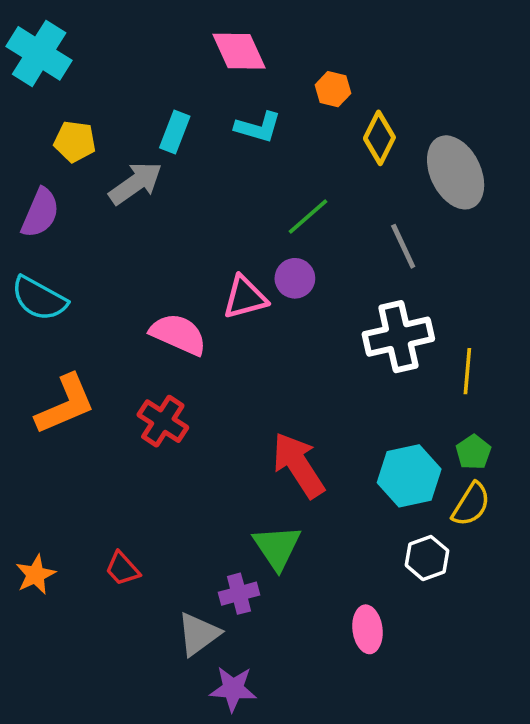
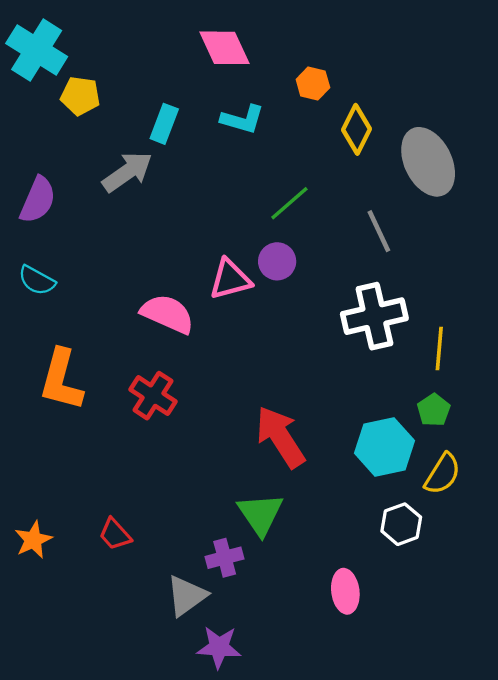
yellow pentagon: (75, 141) -> (80, 96), moved
cyan semicircle: (39, 299) -> (37, 280), size x0.7
orange L-shape: (65, 404) -> (61, 380), turned 128
green pentagon: (473, 452) -> (434, 410), moved

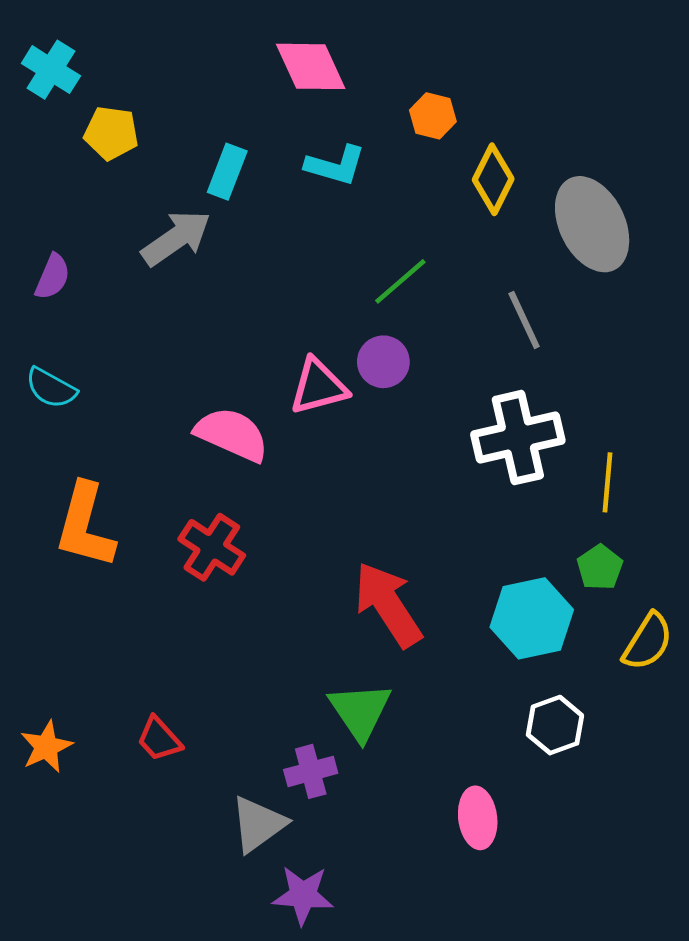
cyan cross: (37, 50) -> (51, 70), size x0.7
purple semicircle: (38, 200) -> (53, 277), size x0.7
yellow semicircle: (443, 474) -> (648, 642), moved

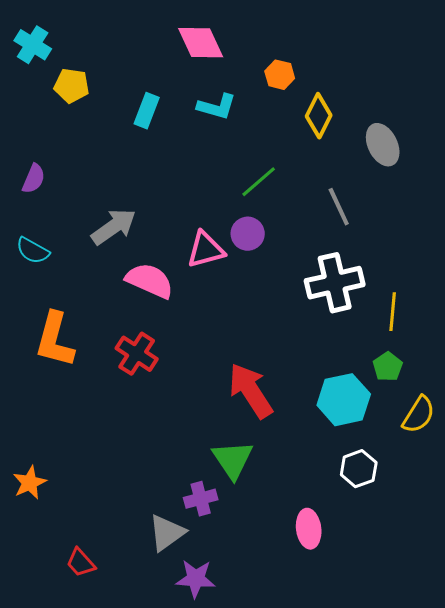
gray ellipse: (592, 224) -> (383, 145), size x0.7
gray arrow: (176, 238) -> (114, 227), moved
red trapezoid: (159, 739) -> (81, 563), moved

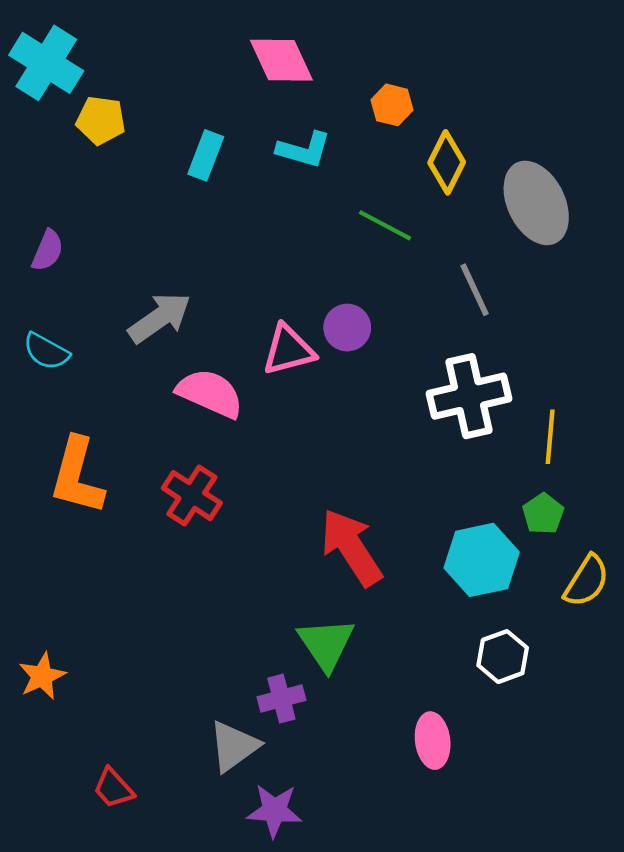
cyan cross: (33, 45) -> (46, 63), size x1.4
gray ellipse: (383, 145) -> (536, 203), size x1.4
green line: (259, 182) -> (385, 225), moved, turned 69

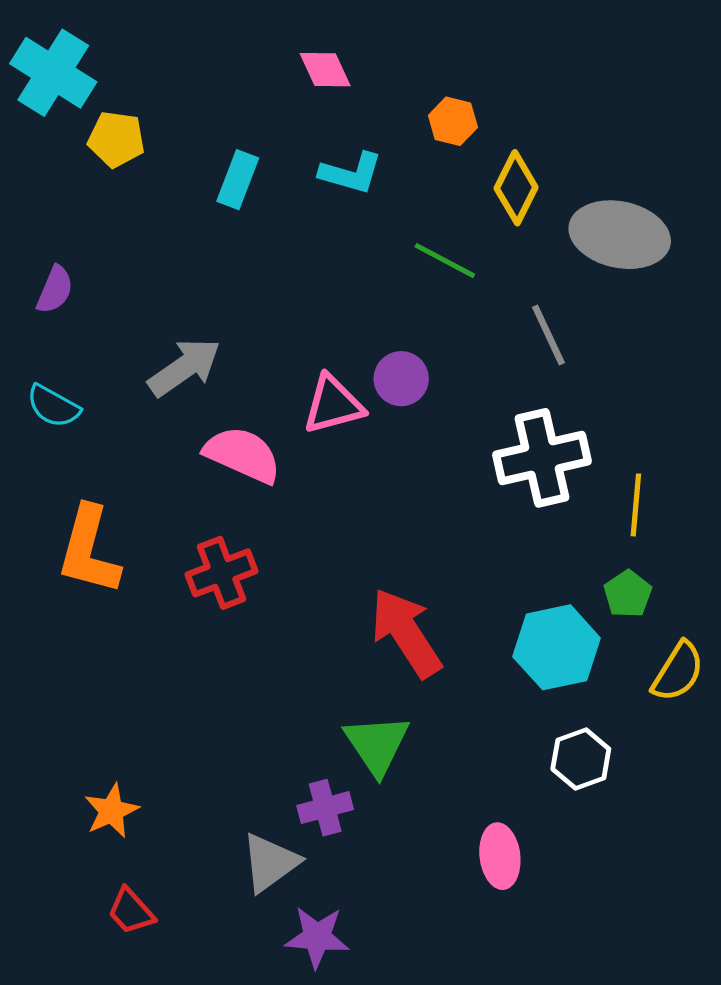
pink diamond: (281, 60) -> (325, 70), size x0.7
gray ellipse: (536, 203) -> (620, 235), turned -52
red cross: (192, 496) -> (222, 573), turned 36
orange star: (42, 676) -> (111, 811), moved

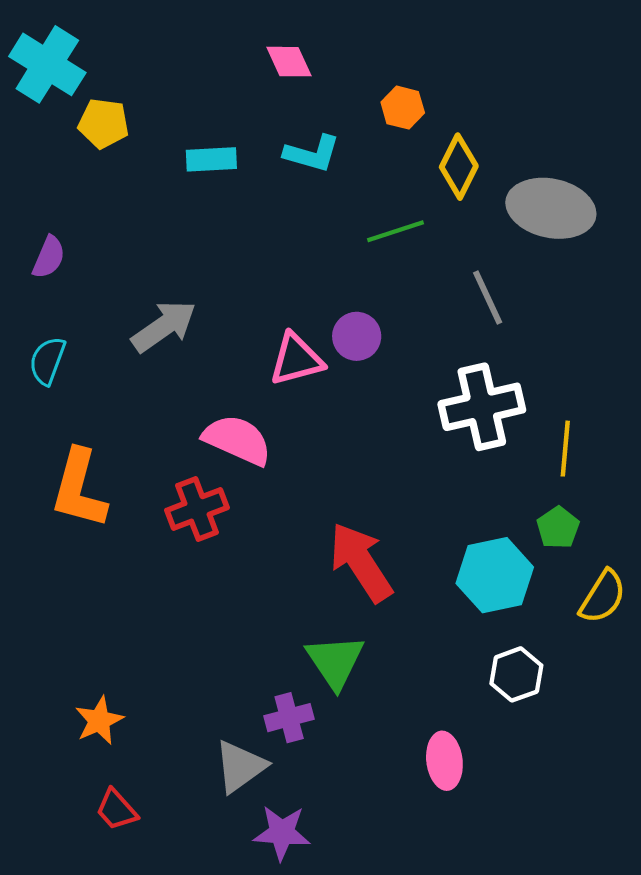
cyan rectangle: (238, 180) -> (211, 159), turned 66
green line: (445, 261) -> (396, 231), turned -46
cyan semicircle: (53, 406) -> (47, 361), turned 81
pink semicircle: (243, 455) -> (237, 440), moved

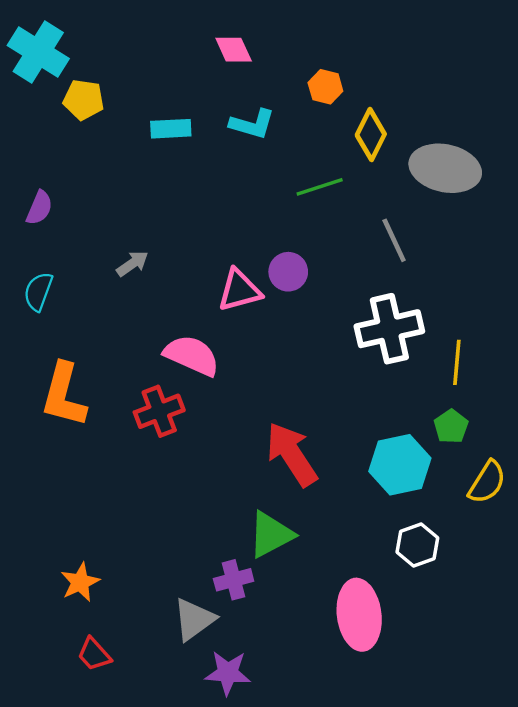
gray arrow: (164, 326) -> (132, 264), size x0.6
green triangle: (335, 661) -> (271, 534), turned 36
pink ellipse: (444, 761) -> (359, 615), size x1.5

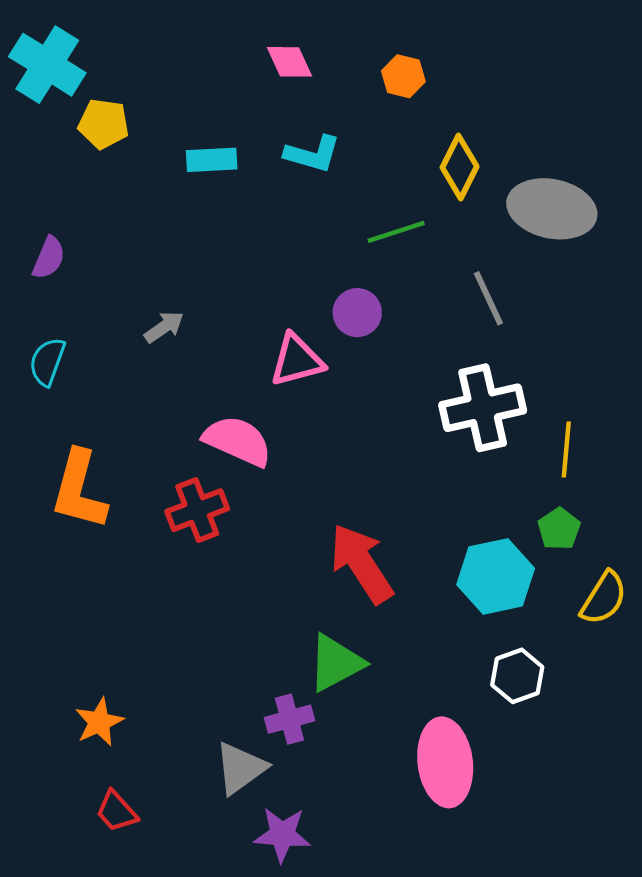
orange hexagon: (325, 87) -> (403, 76), moved
purple circle: (288, 272) -> (357, 313), moved

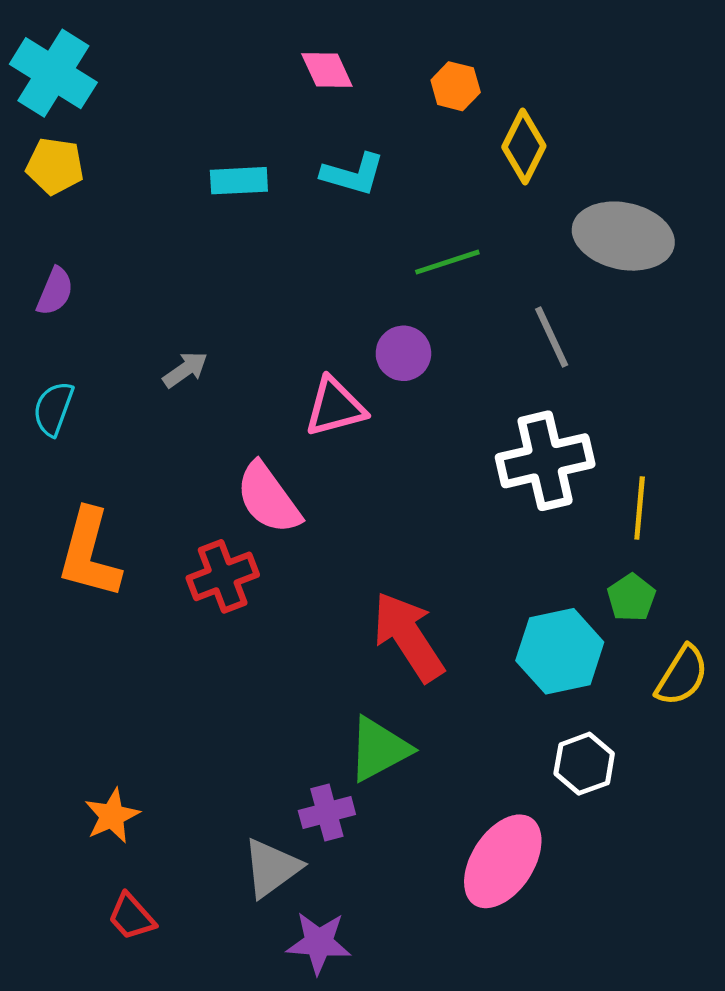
yellow pentagon: (104, 124) -> (55, 166), moved
yellow diamond: (460, 167) -> (524, 146), moved
pink semicircle: (238, 441) -> (268, 498), turned -150
pink ellipse: (445, 762) -> (503, 861), turned 40

